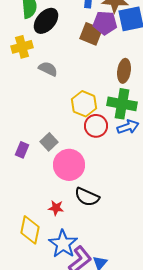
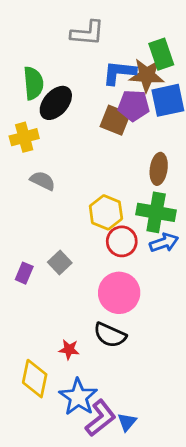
gray semicircle: (48, 69) -> (43, 181), moved
pink circle: (69, 165) -> (119, 293), moved

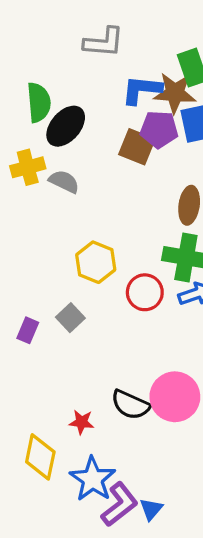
gray semicircle: (43, 181) -> (64, 182), moved
yellow hexagon: (106, 212) -> (96, 262), moved
pink circle: (119, 293) -> (175, 397), moved

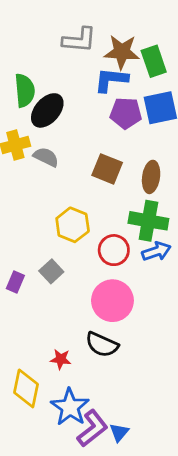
brown star: (175, 93) -> (122, 52), moved
brown square: (137, 147) -> (107, 169), moved
pink circle: (175, 397) -> (112, 301), moved

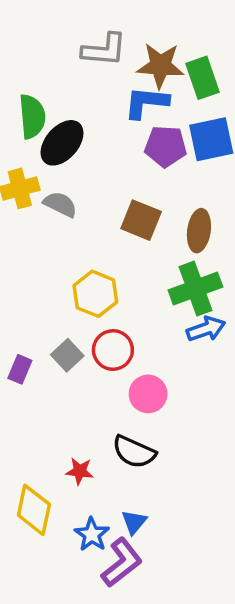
green cross: (148, 221) -> (195, 289), turned -30
red circle: (114, 250) -> (113, 350), moved
pink circle: (112, 301) -> (148, 394), size x0.7
blue star: (70, 407) -> (92, 534), size x0.7
blue triangle: (119, 432) -> (134, 522), moved

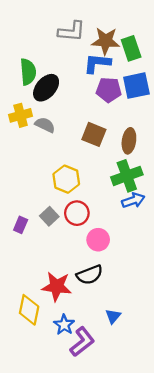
black semicircle: (134, 452) -> (90, 275), turned -45
red star: (80, 471) -> (57, 286), size x1.8
blue triangle: (134, 522) -> (113, 316), moved

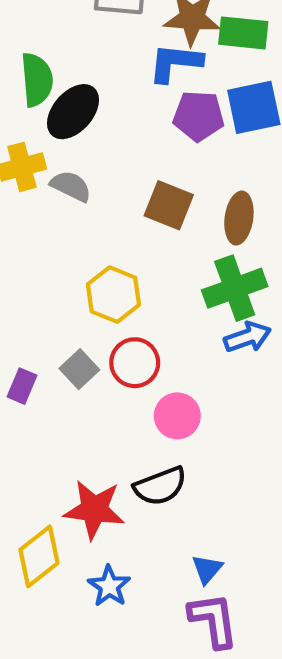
green rectangle: (131, 48) -> (243, 33), turned -65
yellow diamond: (29, 310) -> (39, 556), turned 40
purple L-shape: (82, 342) -> (213, 620), moved, turned -60

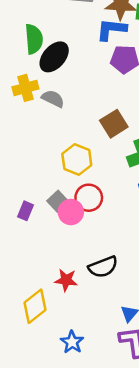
brown square: (169, 205) -> (114, 124), moved, turned 36
pink circle: (177, 416) -> (71, 212), moved
red star: (94, 510) -> (66, 280), size x0.7
blue star: (109, 586) -> (72, 342), moved

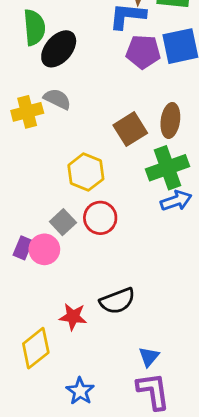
yellow cross: (25, 88) -> (27, 112), moved
purple rectangle: (25, 211) -> (23, 248), moved
pink circle: (71, 212) -> (44, 249), moved

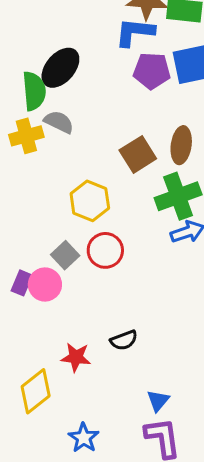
green semicircle: (34, 27) -> (34, 91), moved
black semicircle: (117, 301) -> (124, 340), size x0.7

